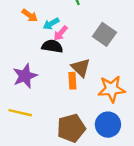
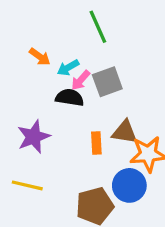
gray square: (104, 34) -> (107, 82), moved, turned 35
brown triangle: (81, 68) -> (125, 132), moved, turned -36
blue circle: (108, 125) -> (129, 185), moved

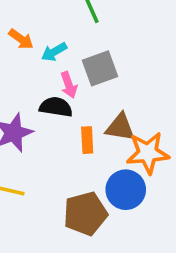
pink arrow: (81, 80) -> (69, 85), moved, turned -60
black semicircle: (70, 97) -> (56, 107), moved

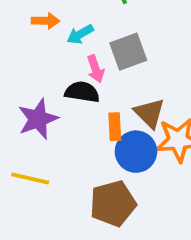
orange arrow: (21, 39) -> (46, 21), turned -35
brown triangle: (120, 127) -> (149, 113), turned 36
blue circle: (126, 190) -> (136, 152), moved

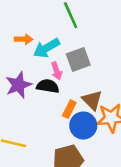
cyan arrow: (80, 34) -> (46, 48), size x1.5
purple star: (38, 119) -> (19, 85), moved
orange rectangle: (115, 127) -> (69, 109), turned 30

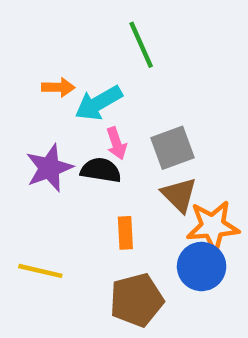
gray square: (78, 60) -> (172, 148), moved
orange rectangle: (69, 109) -> (125, 233), moved, turned -30
blue circle: (83, 126) -> (202, 266), moved

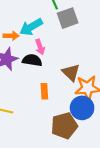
orange arrow: (58, 87) -> (11, 36), moved
gray square: (172, 148) -> (68, 18), moved
brown pentagon: (137, 300) -> (64, 126), moved

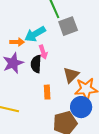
black semicircle: (32, 60) -> (36, 64), turned -96
brown triangle: (71, 72) -> (71, 75), turned 30

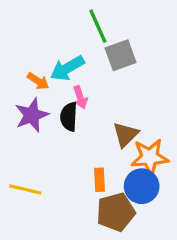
orange arrow: (17, 42) -> (38, 81), turned 32
orange rectangle: (47, 92) -> (100, 180), moved

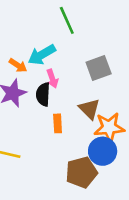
gray square: (121, 55) -> (99, 68), moved
brown triangle: (125, 134) -> (89, 109), turned -30
orange rectangle: (100, 180) -> (58, 123), moved

